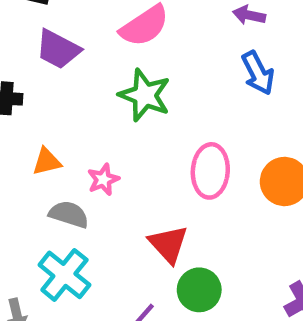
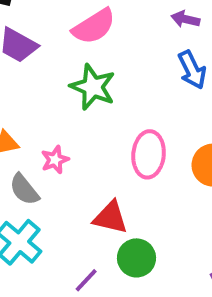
gray semicircle: (69, 214) -> (24, 189), turned -148
red triangle: (168, 244) -> (110, 217), turned -36

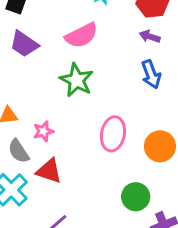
red triangle: (110, 217) -> (49, 171), moved
green circle: (136, 258) -> (136, 197), moved

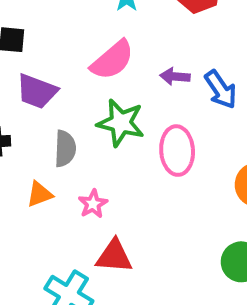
purple arrow: (150, 36) -> (175, 76), moved
pink ellipse: (113, 134) -> (177, 151), moved
gray semicircle: (19, 151) -> (65, 149), moved, turned -130

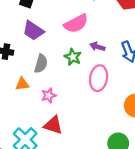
purple arrow: (175, 76) -> (97, 47), moved
green star: (121, 123) -> (73, 57), size x0.7

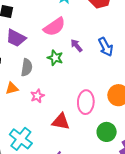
purple arrow: (97, 47) -> (77, 46), turned 40
pink ellipse: (99, 78) -> (86, 102), moved
red triangle: (53, 125) -> (61, 122), moved

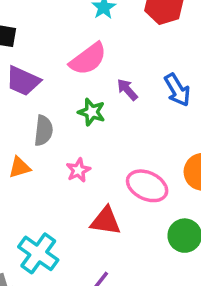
pink star: (37, 96) -> (78, 170), moved
pink ellipse: (86, 102) -> (147, 186), turned -65

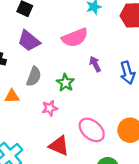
green star: (92, 112) -> (65, 83), moved

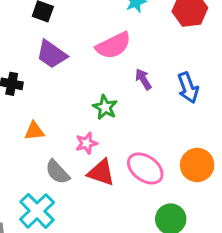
gray semicircle: (34, 76) -> (57, 172), moved, turned 120
red triangle: (59, 146) -> (101, 173), moved

